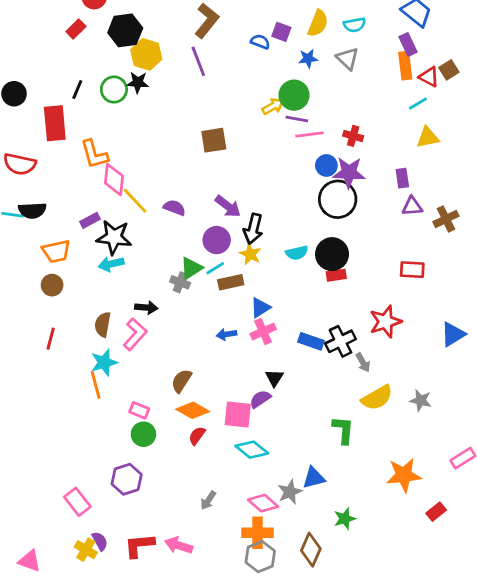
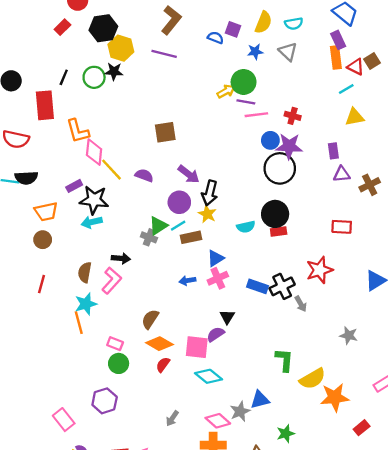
purple line: (198, 61) -> (164, 54), turned -55
brown square: (214, 140) -> (165, 132), moved
cyan semicircle: (297, 253) -> (246, 227), moved
yellow semicircle: (377, 398) -> (312, 379), moved

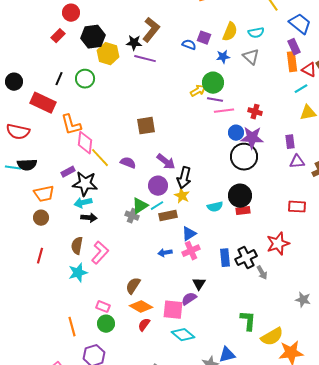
black star: (114, 71) -> (134, 43), moved
red rectangle: (45, 105) -> (43, 103), turned -60
black arrow: (121, 258) -> (89, 218), moved
blue rectangle: (258, 286) -> (225, 258), turned 66
orange line: (79, 323) -> (72, 327), moved

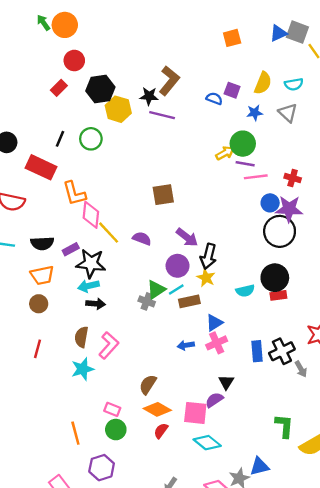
black semicircle: (27, 165) -> (42, 243), moved

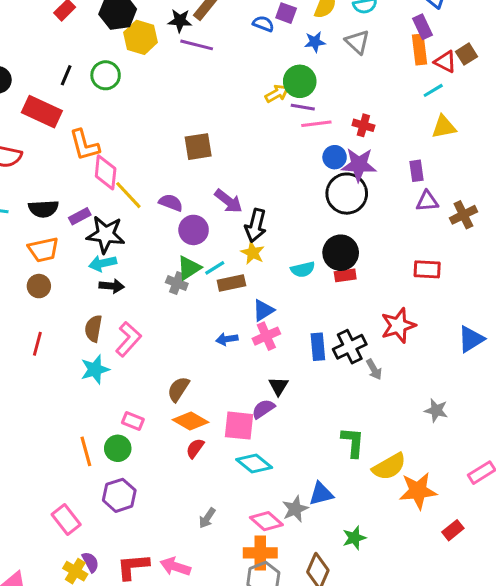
purple circle: (178, 266) -> (194, 230), moved
green circle: (116, 430) -> (118, 448), moved

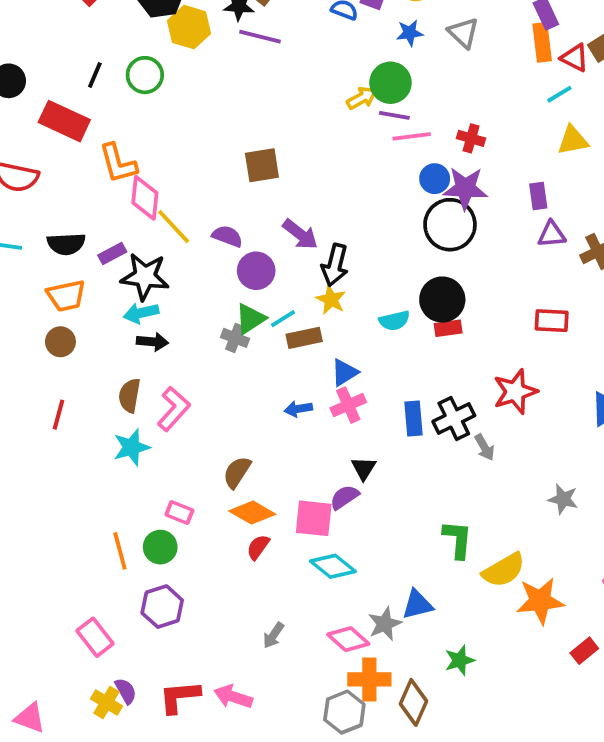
orange cross: (260, 553) -> (369, 679), moved

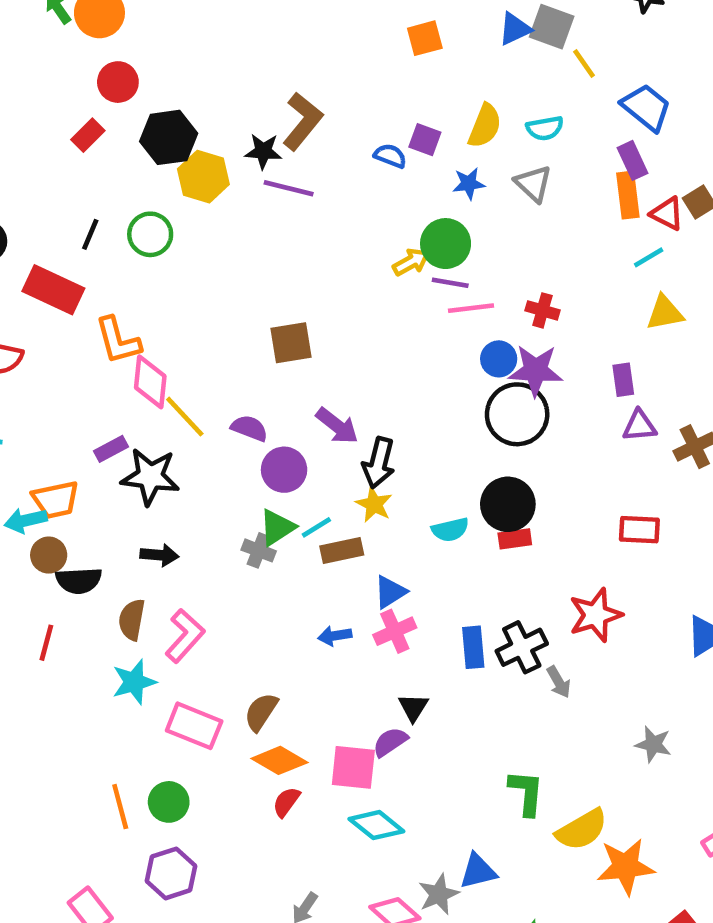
black semicircle: (66, 244) -> (79, 580), moved
cyan arrow: (141, 313) -> (26, 520), moved
pink rectangle: (179, 513) -> (194, 726), moved, size x1.6

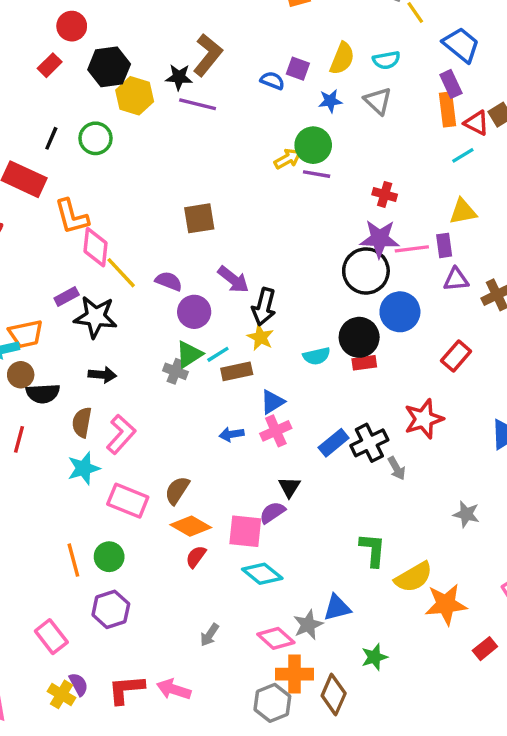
pink line: (471, 308) -> (412, 249), moved
yellow triangle: (665, 313) -> (463, 211), moved
blue circle: (499, 359) -> (400, 312), moved, size x1.5
red rectangle: (639, 530) -> (456, 356), turned -52
blue rectangle: (473, 647) -> (334, 443), turned 56

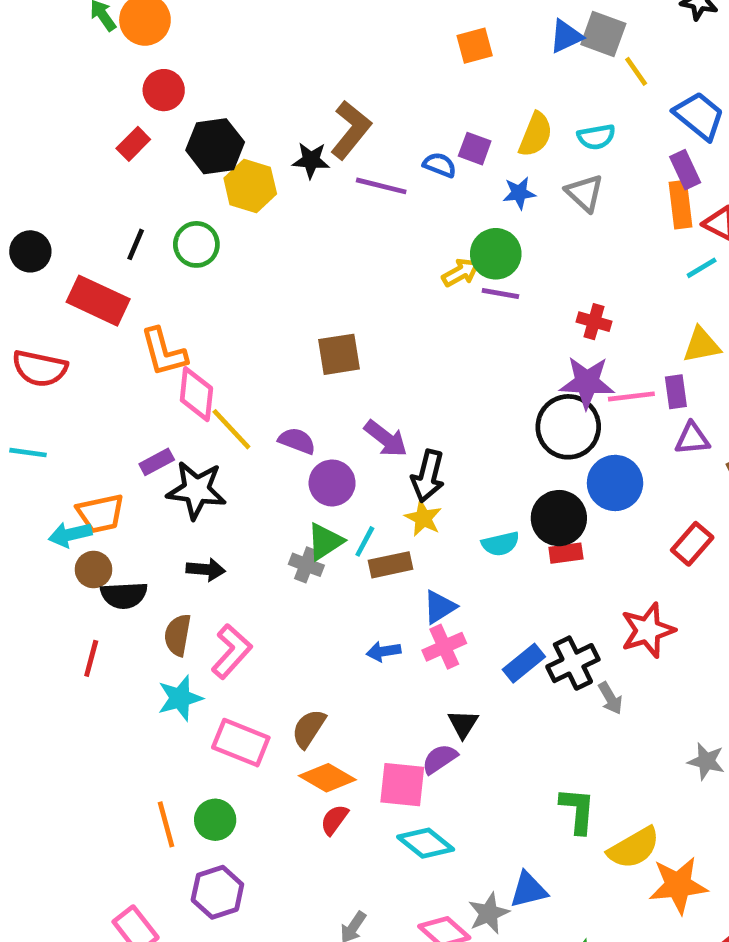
purple line: (198, 104) -> (381, 186), moved
cyan line: (218, 354) -> (365, 541), turned -30

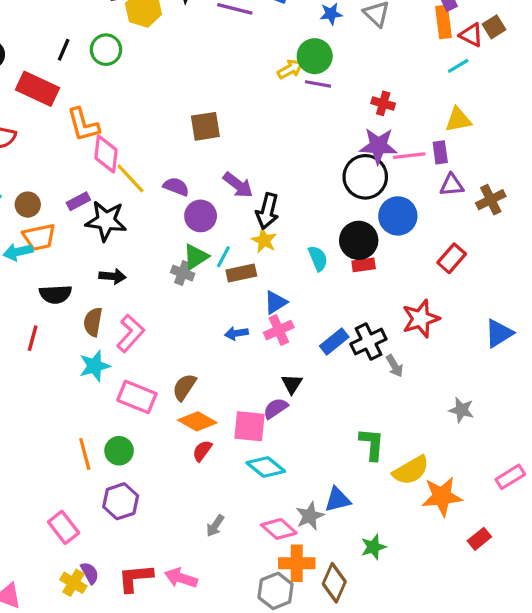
cyan semicircle: (500, 544) -> (318, 258), turned -100
brown circle: (94, 570) -> (28, 205), moved

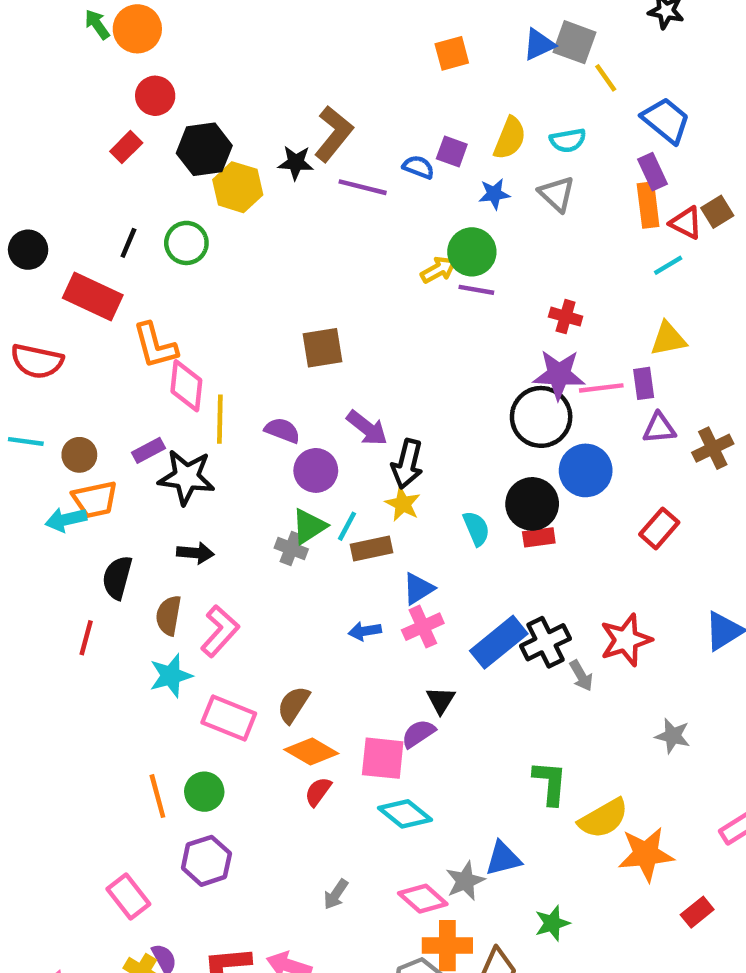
yellow line: (130, 178) -> (220, 419), turned 44
black semicircle: (55, 294) -> (117, 578), turned 108
red star: (421, 319) -> (626, 640), moved
blue rectangle: (334, 341) -> (499, 642), size x1.4

